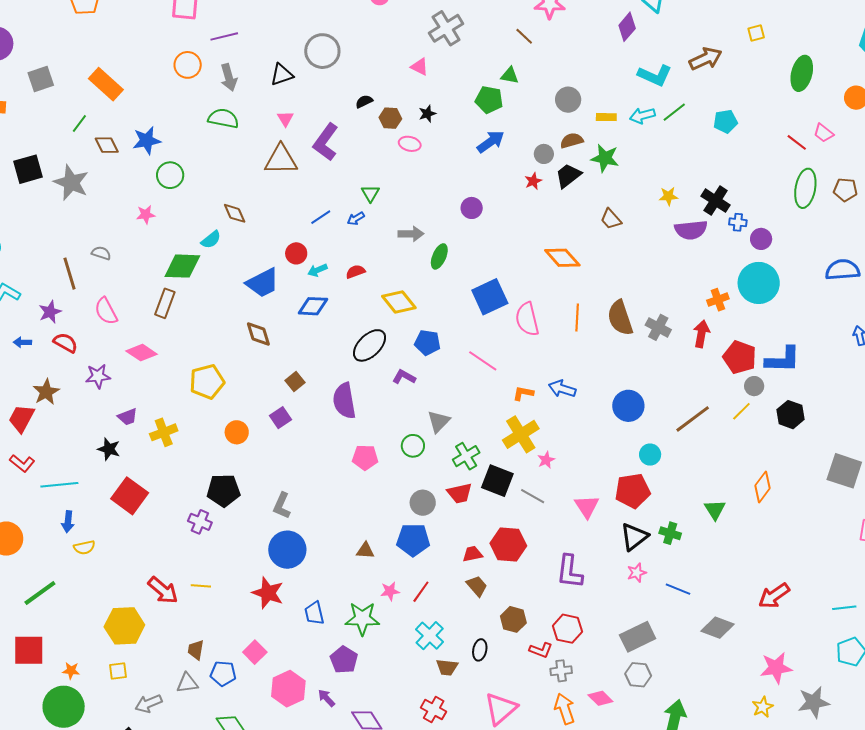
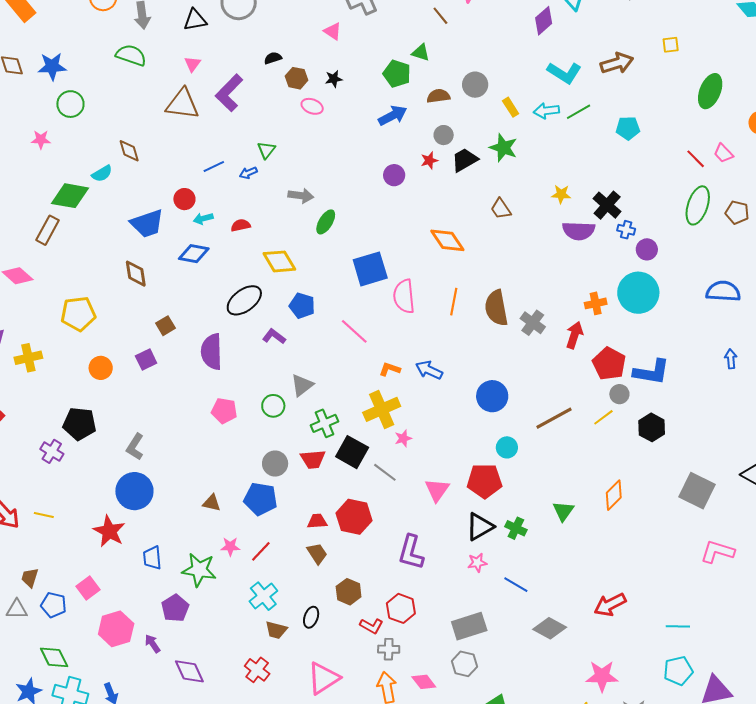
yellow rectangle: (606, 117) -> (511, 107), turned 48
brown semicircle: (572, 141) -> (438, 96), moved
purple circle: (472, 208) -> (394, 175), moved

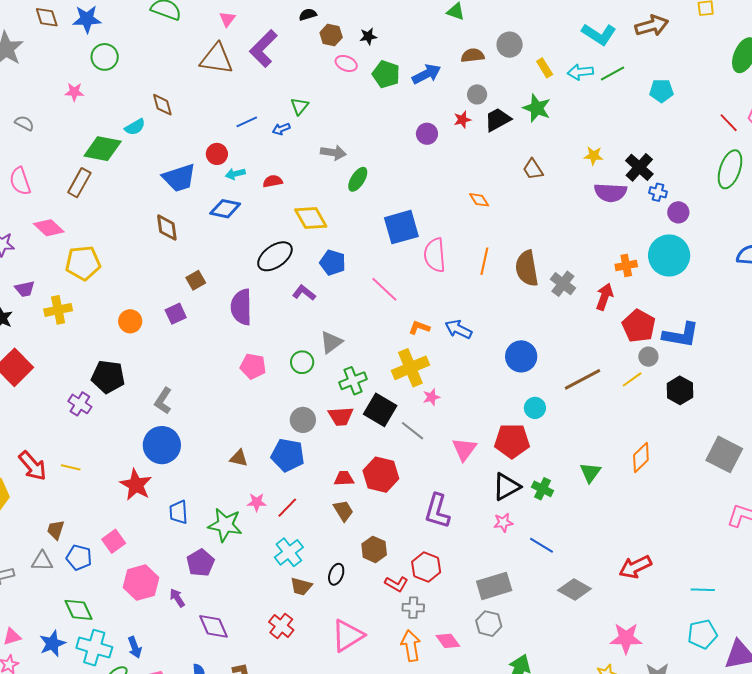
green pentagon: (397, 74) -> (386, 74), moved
orange diamond: (447, 240) -> (479, 200), size x0.6
yellow pentagon: (78, 314) -> (83, 263), moved

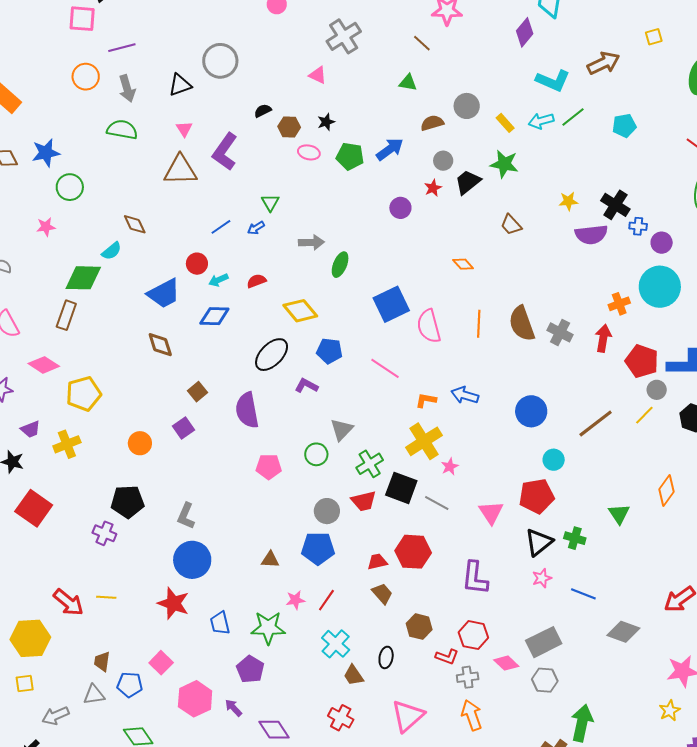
brown trapezoid: (301, 586) -> (354, 675), turned 50
pink diamond: (448, 641) -> (506, 663), moved

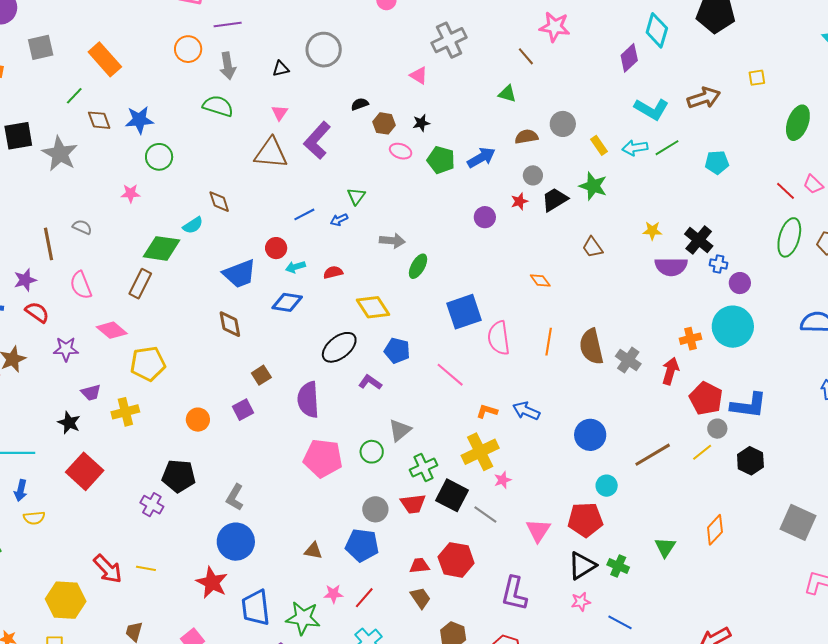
black triangle: (180, 85) -> (281, 69), size x0.7
pink pentagon: (269, 467) -> (323, 458), size x1.5
blue trapezoid: (220, 623) -> (256, 608), size x1.5

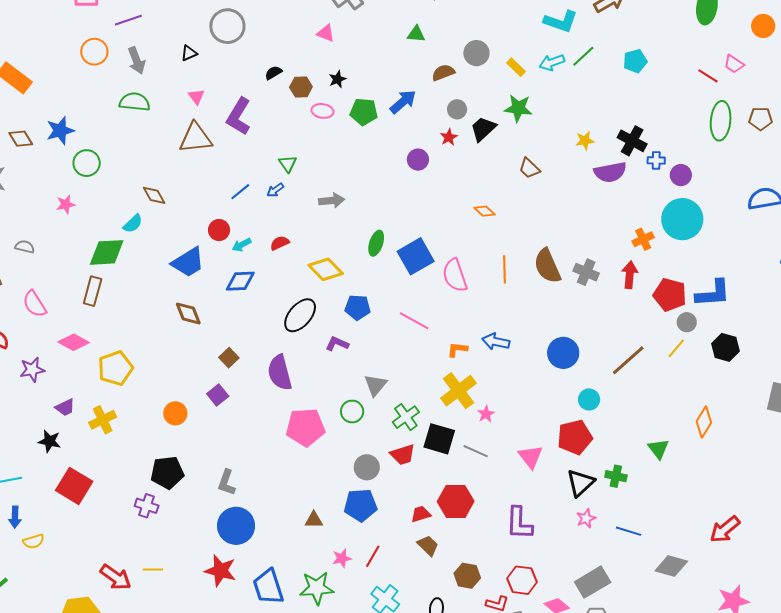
green ellipse: (418, 266) -> (376, 243), moved

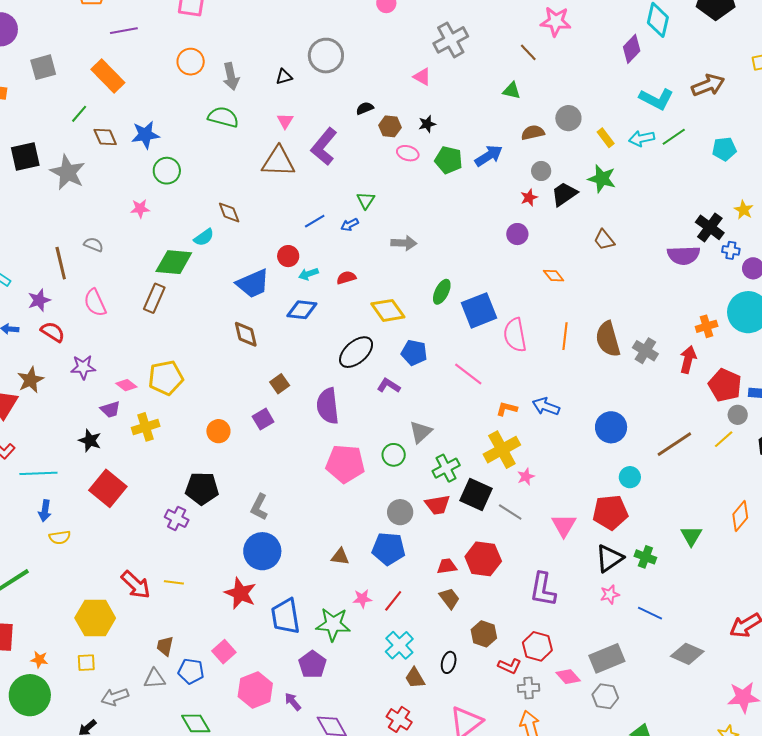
purple line: (128, 20) -> (124, 31), moved
yellow star: (585, 141) -> (744, 210), moved, turned 30
purple circle: (418, 160) -> (517, 234), moved
pink diamond: (74, 342) -> (126, 385), moved, size x0.7

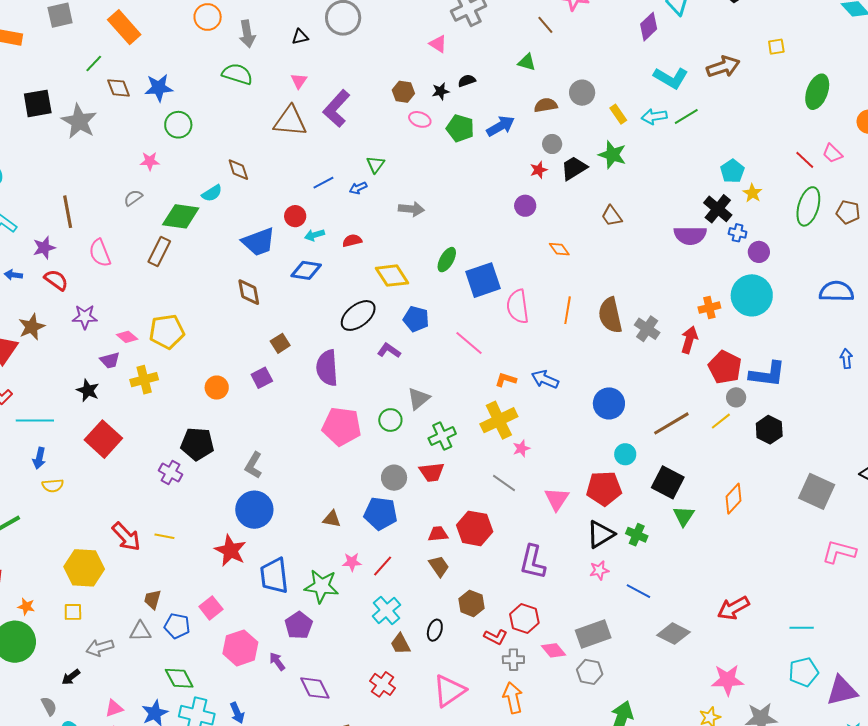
black semicircle: (365, 108) -> (467, 81), moved
cyan pentagon: (724, 149) -> (732, 171), moved, turned -30
gray semicircle: (94, 245) -> (133, 198), moved, turned -60
black square: (476, 494) -> (668, 482), moved

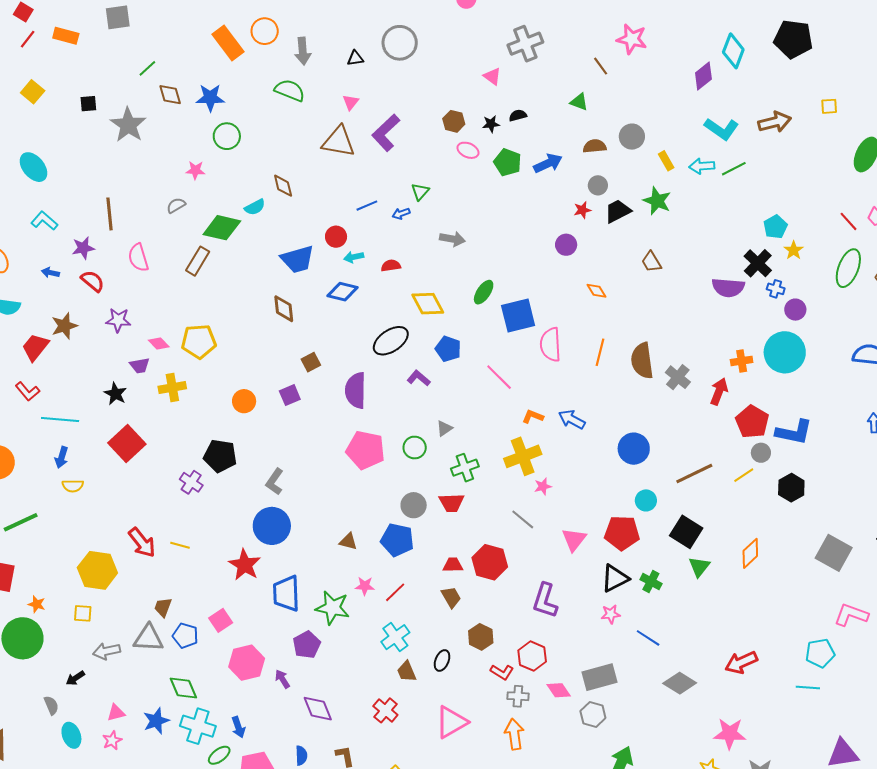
orange rectangle: (124, 27) -> (228, 43), moved
black square: (38, 103) -> (88, 104), size x0.6
gray triangle: (419, 399) -> (444, 428), size x0.7
gray triangle: (140, 631) -> (148, 638), size x1.4
cyan pentagon: (804, 672) -> (820, 653), moved

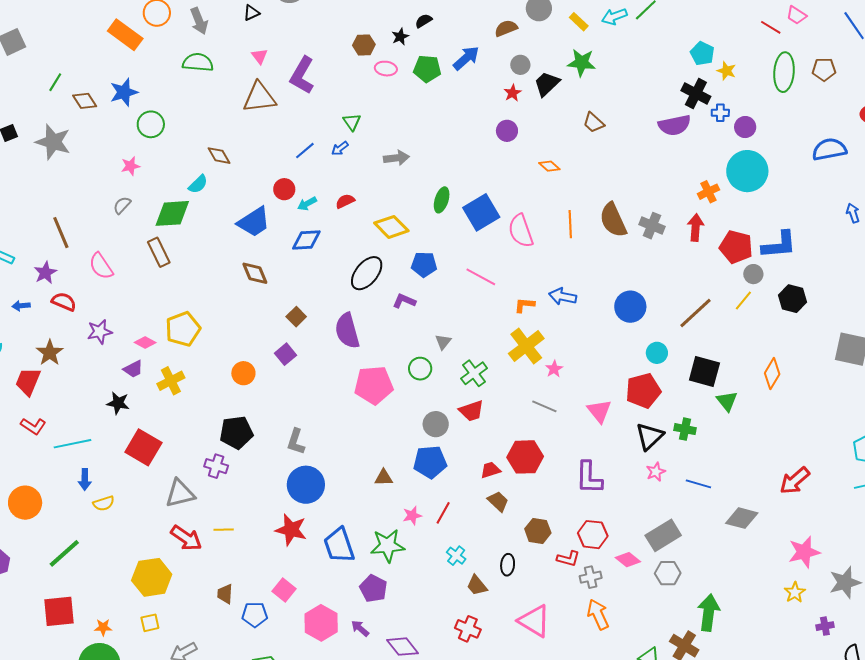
brown rectangle: (198, 261) -> (159, 252), turned -40
cyan cross: (395, 637) -> (456, 556), size x0.7
gray triangle: (148, 638) -> (180, 493), moved
pink triangle: (451, 722) -> (534, 621), turned -42

